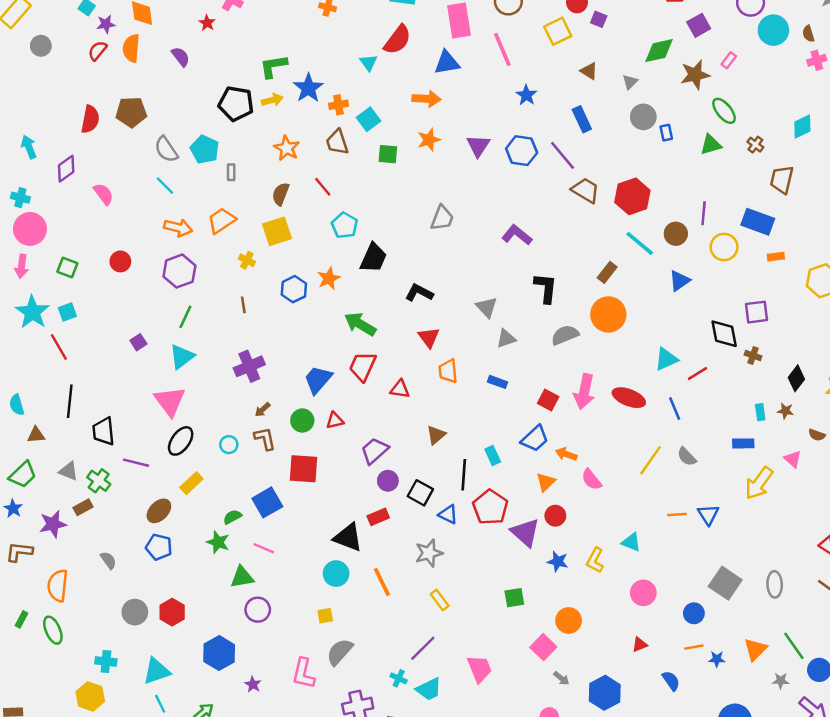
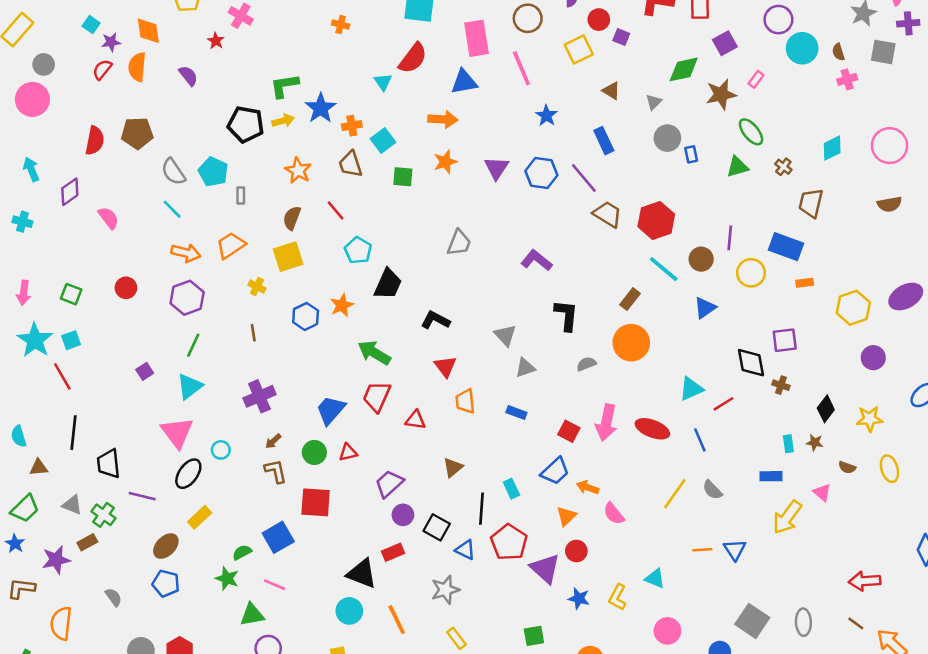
pink circle: (30, 229) -> (32, 99), moved
gray semicircle: (565, 335) -> (586, 364), size x0.7
cyan circle: (229, 445) -> (221, 450), moved

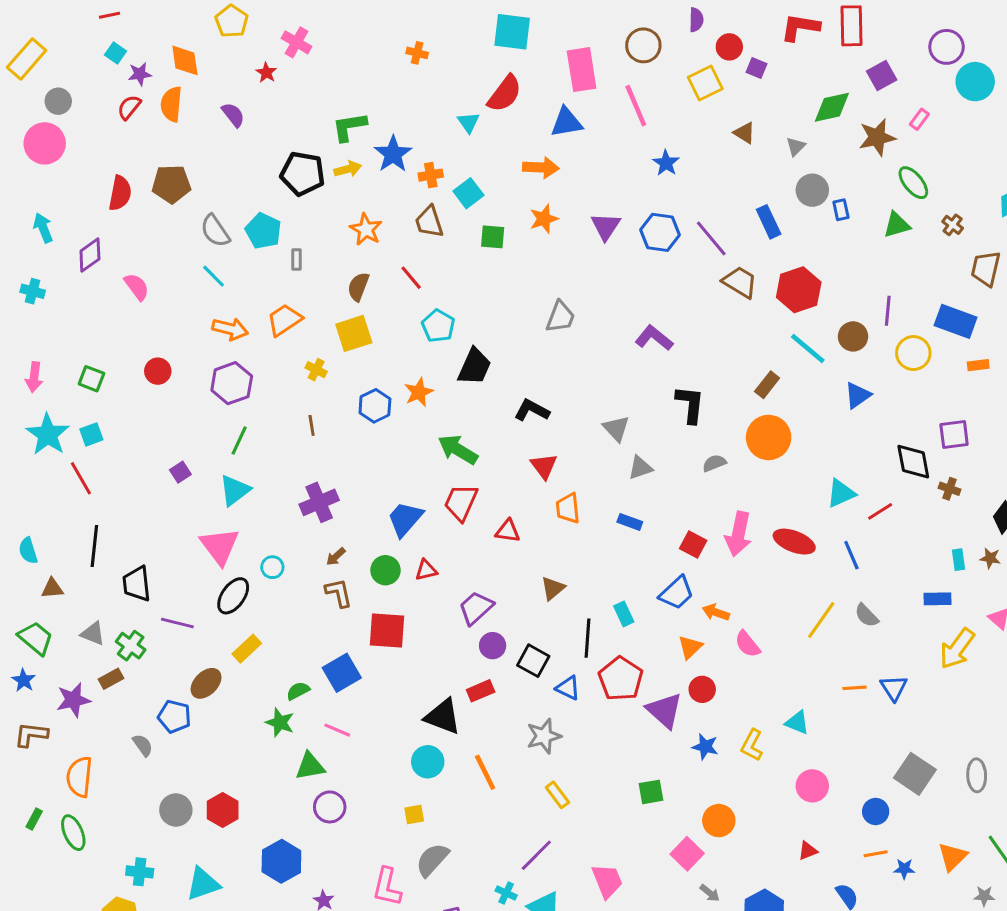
blue rectangle: (604, 141) -> (769, 222), moved
green trapezoid: (25, 509) -> (36, 638), turned -96
blue pentagon: (166, 583) -> (174, 716), moved

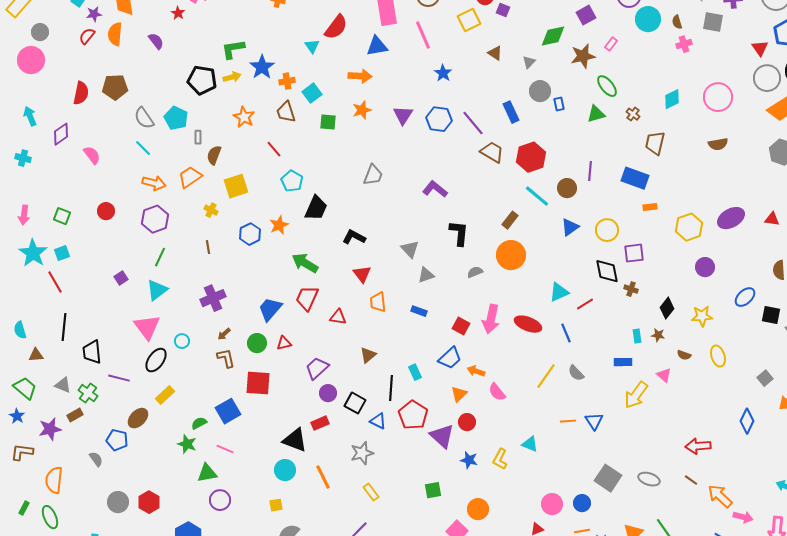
brown semicircle: (358, 287) -> (214, 155), moved
yellow circle: (913, 353) -> (607, 230), moved
gray ellipse: (977, 775) -> (649, 479), turned -70
pink circle: (812, 786) -> (552, 504), moved

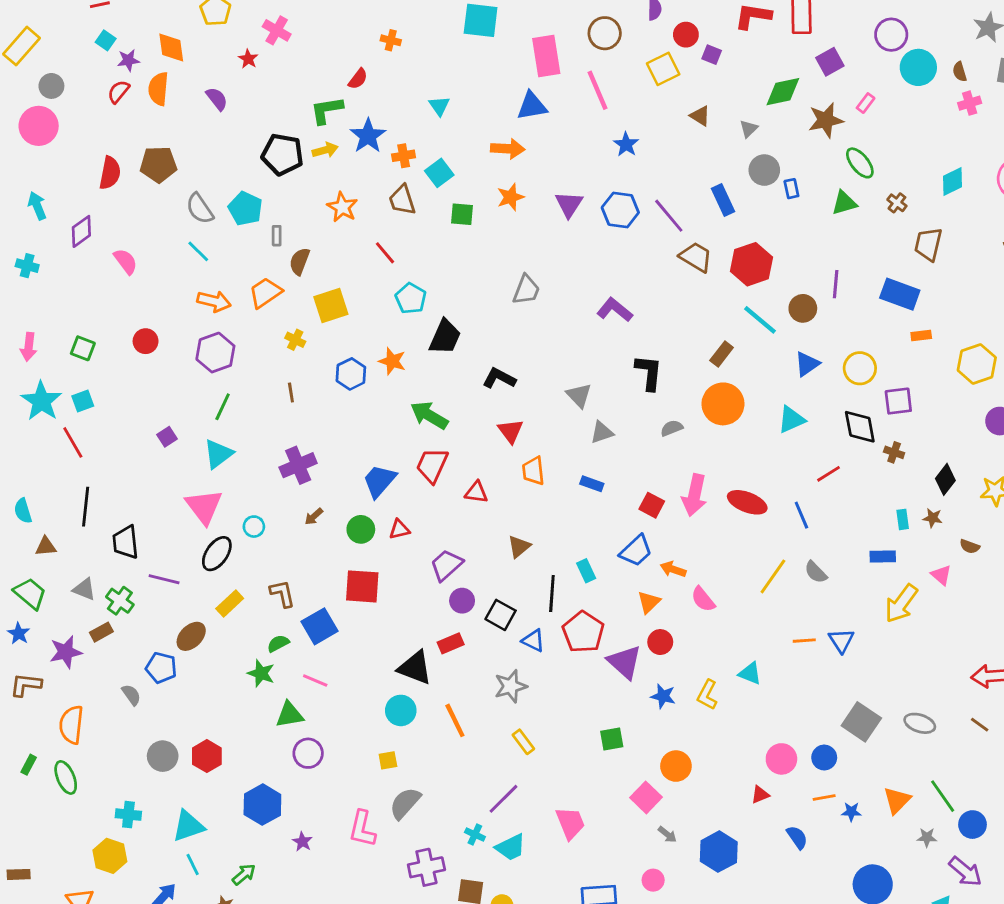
red semicircle: (336, 27) -> (358, 79), moved, size x0.6
orange star: (279, 225) -> (392, 361), turned -30
cyan triangle: (559, 292) -> (791, 420), moved
brown L-shape: (226, 358) -> (282, 594), moved

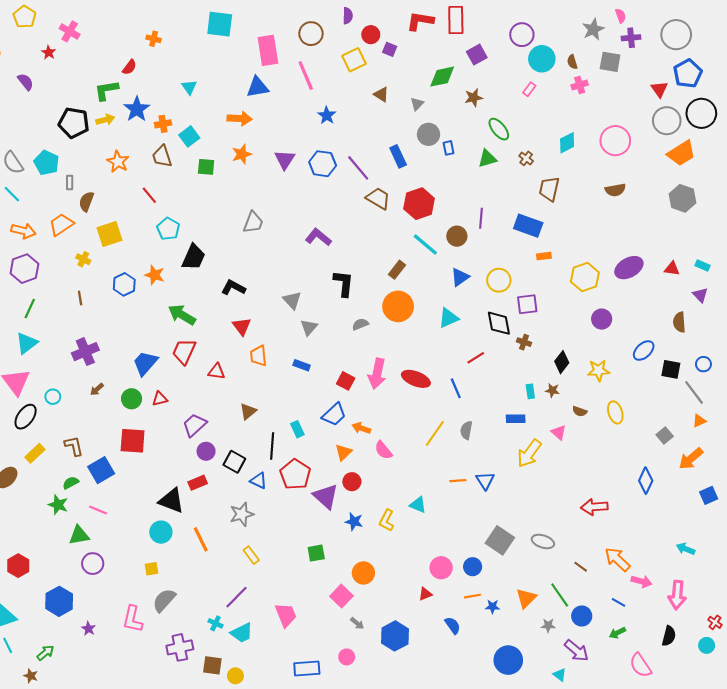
pink rectangle: (866, 103) -> (529, 89), moved
brown star: (826, 120) -> (474, 98), size x0.7
gray triangle: (602, 432) -> (309, 327), turned -30
gray semicircle: (816, 572) -> (466, 430), turned 54
brown line: (980, 725) -> (581, 567), moved

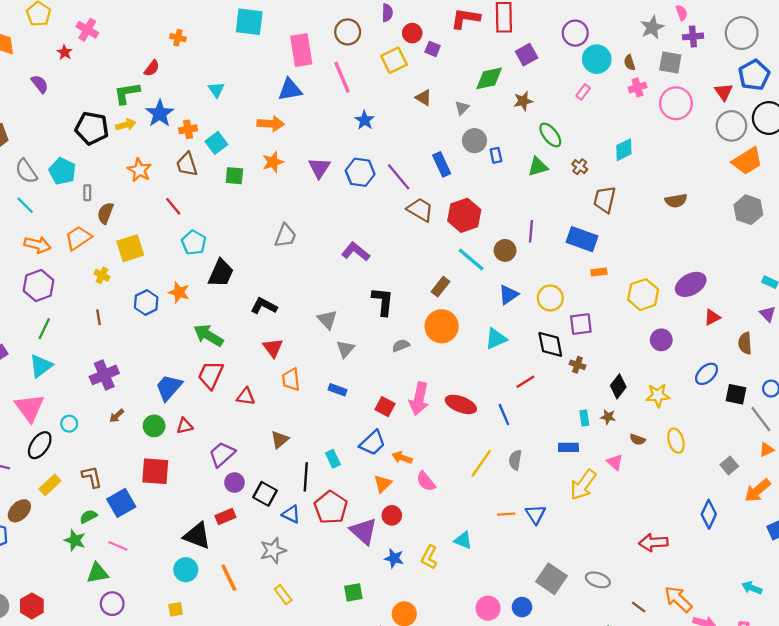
pink circle: (615, 141) -> (676, 103), moved
red triangle: (672, 269) -> (712, 317), moved, turned -35

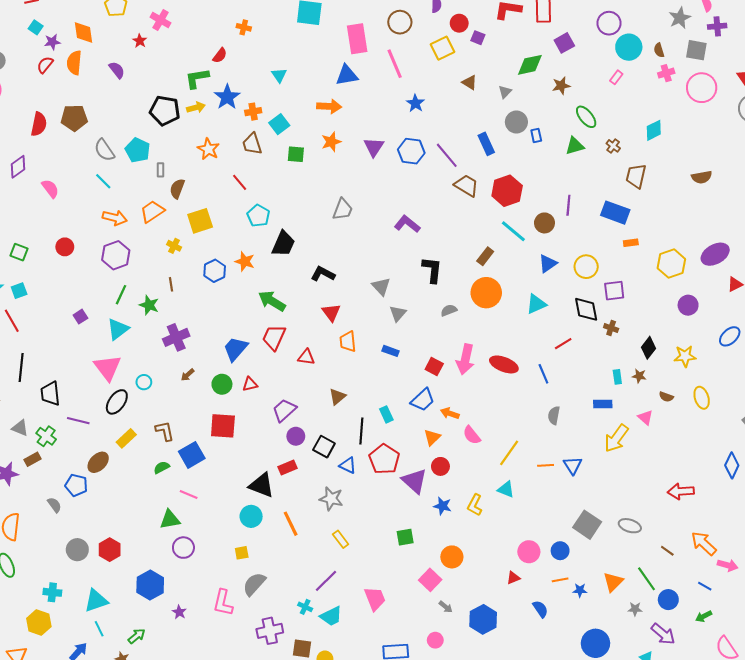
yellow line: (481, 463) -> (509, 453), moved
green star: (75, 540) -> (149, 305), moved
gray star: (273, 550) -> (331, 499), turned 30

